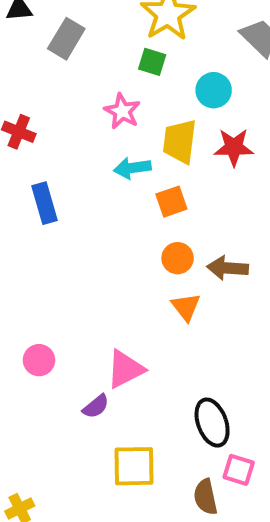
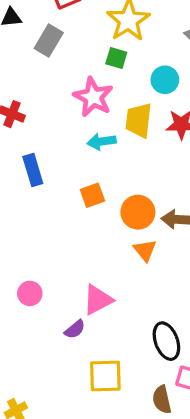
pink star: (122, 111) -> (93, 97), size x1.4
orange square: (171, 202) -> (92, 195), moved
orange circle: (178, 258) -> (138, 212), size x1.4

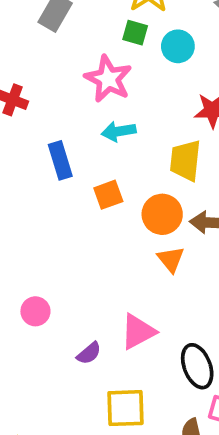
cyan circle: (165, 80) -> (178, 46), moved
yellow trapezoid: (139, 120) -> (185, 160), moved
blue rectangle: (33, 170) -> (60, 160), moved
pink triangle: (98, 300) -> (138, 332), moved

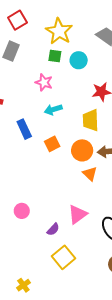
pink star: (108, 79) -> (44, 82), size x0.7
yellow square: (125, 408) -> (63, 257), moved, turned -30

